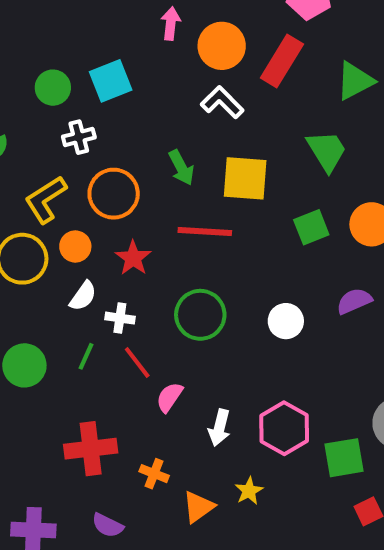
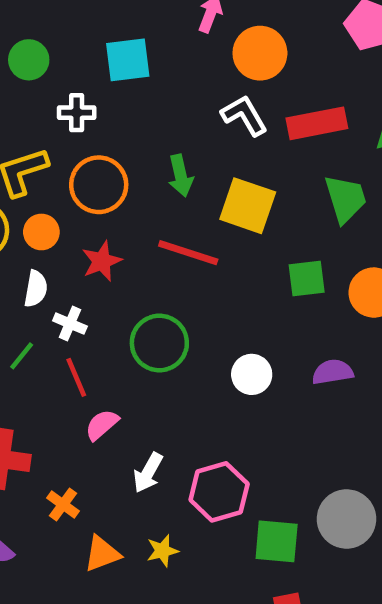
red rectangle: (282, 61) -> (317, 123), moved, turned 33
green circle: (53, 88) -> (29, 60), moved
white semicircle: (83, 296) -> (36, 289), turned -40

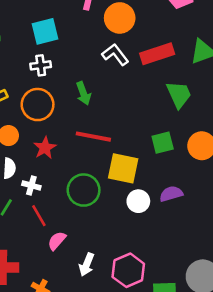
white cross: (77, 113) -> (41, 65), moved
yellow square: (248, 206) -> (123, 168), moved
purple semicircle: (333, 372) -> (171, 194), moved

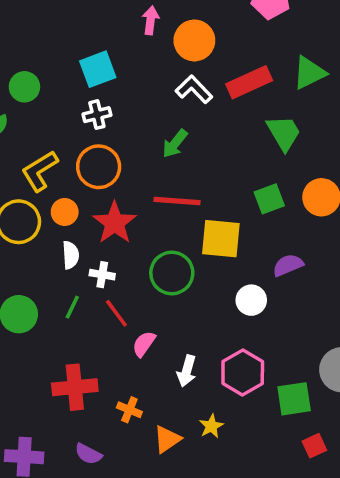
green arrow: (83, 93) -> (175, 144), moved, turned 65
red star: (45, 148) -> (115, 223), size x1.4
white circle: (138, 201) -> (251, 300), moved

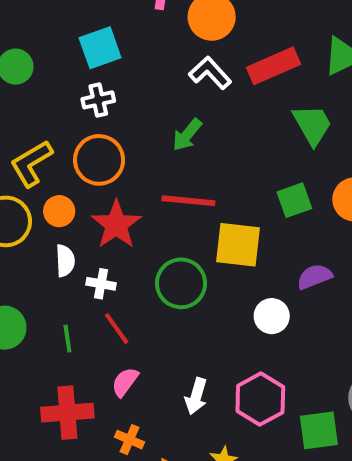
green line: (72, 307) -> (67, 339), moved, turned -35
pink semicircle: (144, 344) -> (125, 382), moved

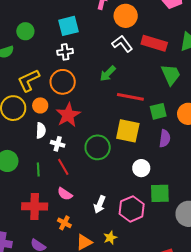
red rectangle: (274, 66) -> (154, 43), turned 35
red line: (188, 201) -> (130, 97), moved
purple semicircle: (315, 277) -> (165, 138), moved, turned 114
pink semicircle: (125, 382) -> (65, 194), turned -98
green square: (319, 430) -> (160, 193), moved

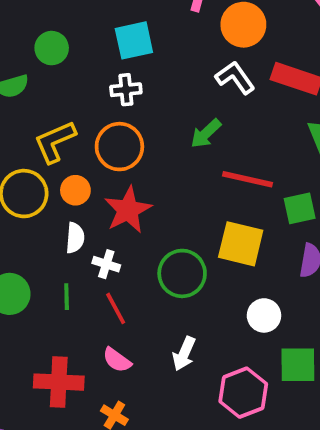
green line: (38, 169) -> (67, 297), moved
white arrow: (100, 204) -> (184, 354), moved

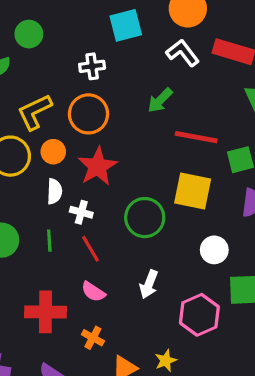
cyan square: (134, 40) -> (126, 25), moved

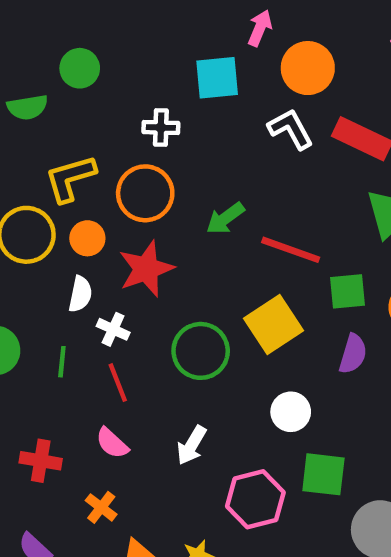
green arrow: (160, 100) -> (225, 218), moved
yellow square: (193, 191) -> (274, 324), turned 36
red cross: (45, 312) -> (41, 461), size x0.7

